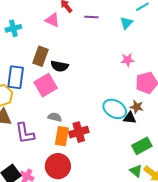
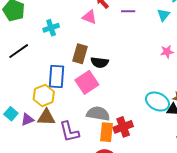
gray semicircle: (55, 117) -> (98, 114), size x1.6

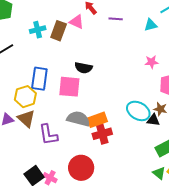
cyan triangle: (163, 15) -> (151, 25), turned 32
brown rectangle: (80, 54) -> (59, 31), moved
pink square: (87, 82) -> (69, 87), turned 35
brown triangle: (46, 117) -> (26, 119), turned 36
orange rectangle: (106, 132) -> (97, 120), moved, turned 60

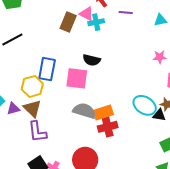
cyan cross: (38, 30) -> (96, 22), moved
purple L-shape: (48, 135) -> (37, 132), moved

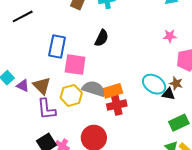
black semicircle: (92, 60) -> (102, 38), turned -78
pink square: (77, 78) -> (75, 65), moved
yellow hexagon: (32, 86) -> (71, 95), moved
purple triangle: (13, 109) -> (23, 86), turned 40

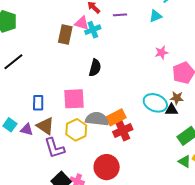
blue rectangle: (57, 47) -> (38, 103), moved, size x0.7

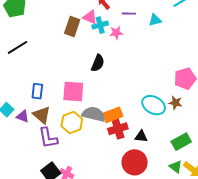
cyan triangle: (156, 16) -> (155, 20), moved
pink star: (162, 53) -> (116, 33), moved
black triangle: (171, 110) -> (141, 136), moved
red circle: (107, 167) -> (135, 162), moved

